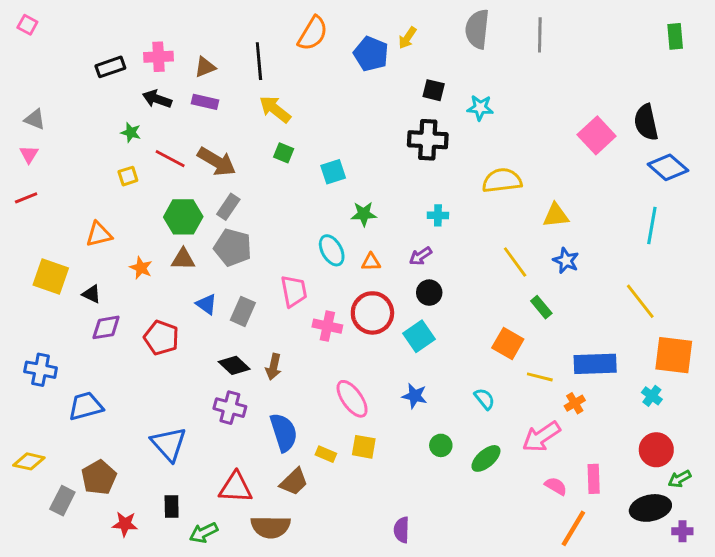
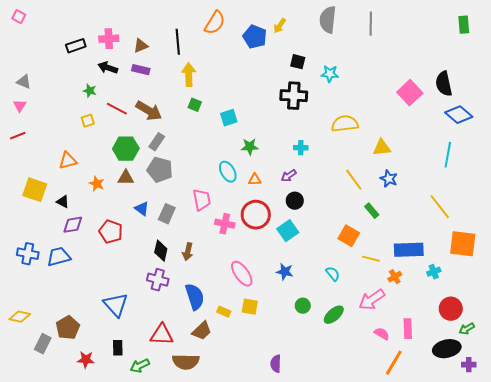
yellow arrow: (275, 109) -> (189, 75), turned 50
black diamond: (234, 365) -> (161, 251), turned 60
cyan cross: (652, 396) -> (434, 272), moved, turned 32
blue trapezoid: (86, 406) -> (59, 257), moved

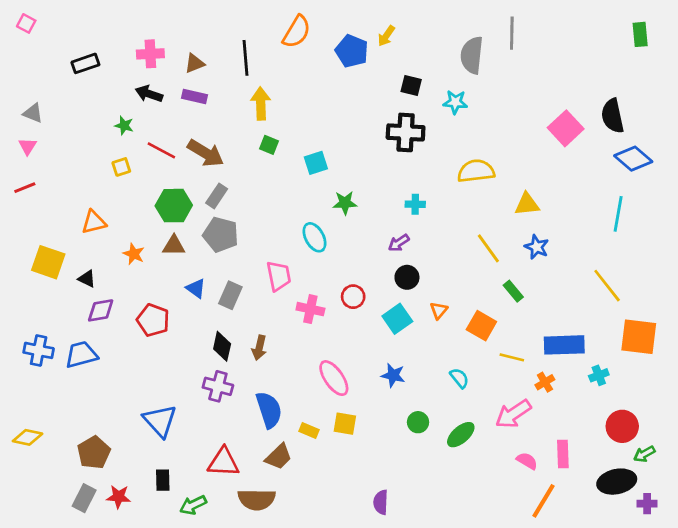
gray semicircle: (328, 20) -> (472, 55), moved
black rectangle: (76, 46) -> (85, 63), moved
orange triangle: (255, 180) -> (439, 310), moved, turned -48
red circle: (256, 215) -> (353, 297), size x0.6
gray rectangle: (43, 344) -> (84, 498), moved

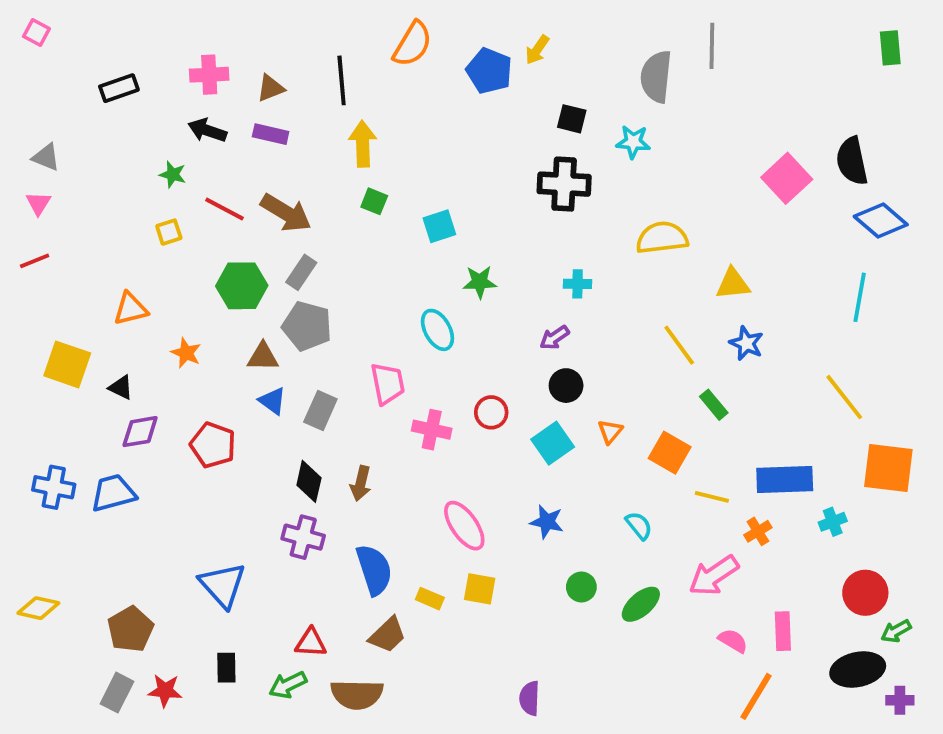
brown triangle: (174, 246) -> (263, 357), moved
red triangle: (223, 462) -> (311, 643), size x0.7
green arrow: (193, 505) -> (288, 685), moved

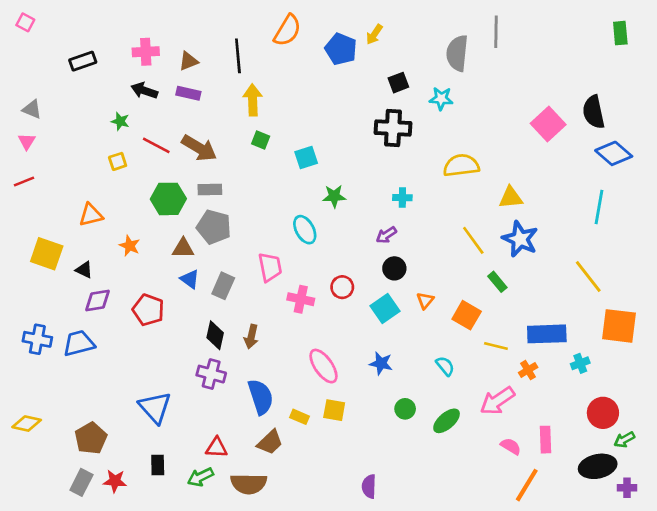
black square: (572, 119) -> (398, 83), turned -35
gray rectangle: (301, 272) -> (210, 190), turned 55
blue star: (746, 343) -> (520, 239), size x1.5

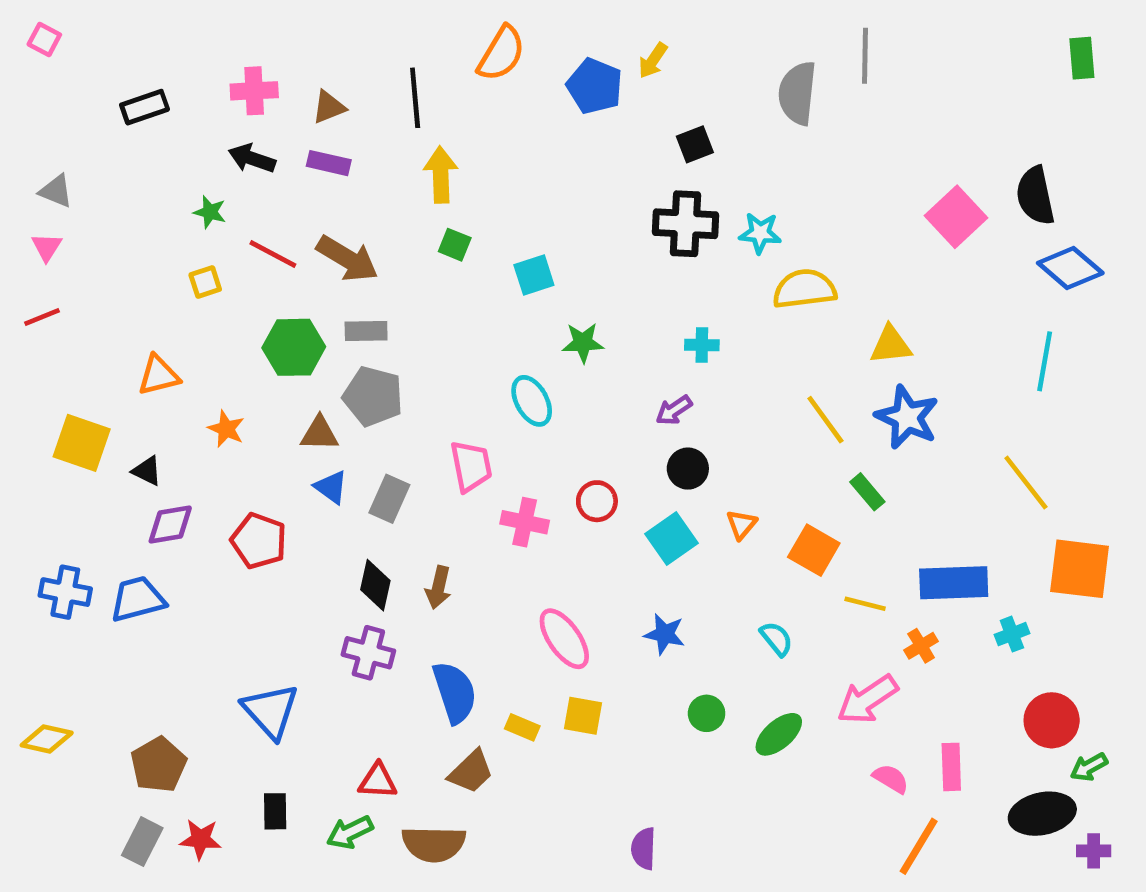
cyan star: (441, 99) -> (760, 233), moved

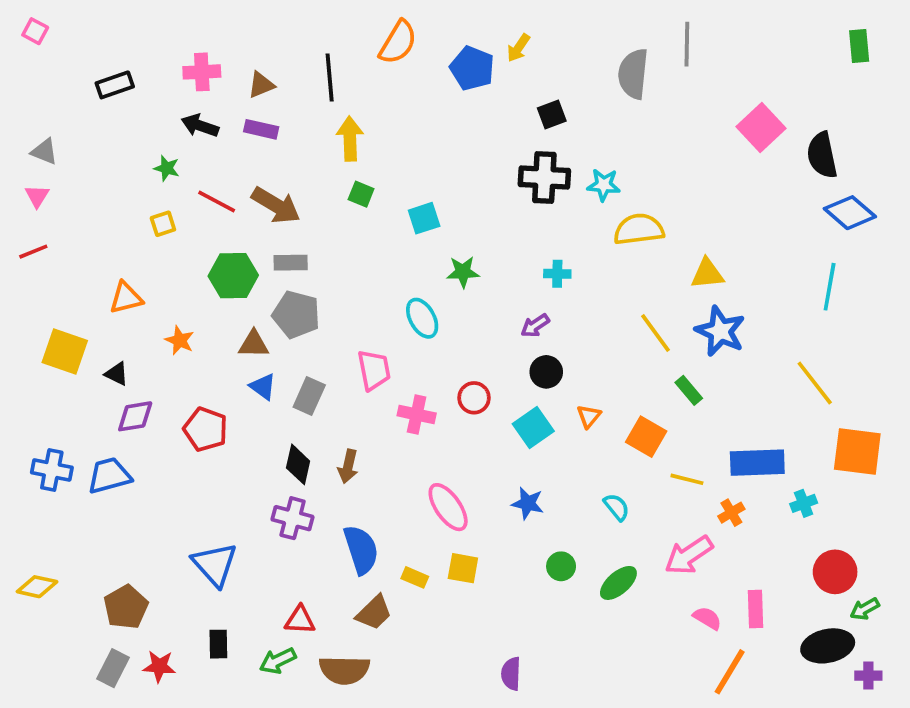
pink square: (956, 217) -> (761, 127), moved

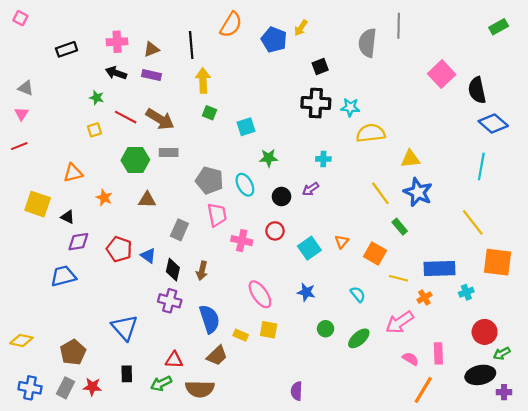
green rectangle: (859, 46) -> (499, 27), turned 66
gray pentagon: (296, 314) -> (209, 180), moved
black circle: (546, 372) -> (281, 197), moved
blue triangle: (263, 387) -> (148, 256), moved
blue cross: (52, 470) -> (30, 388), moved

